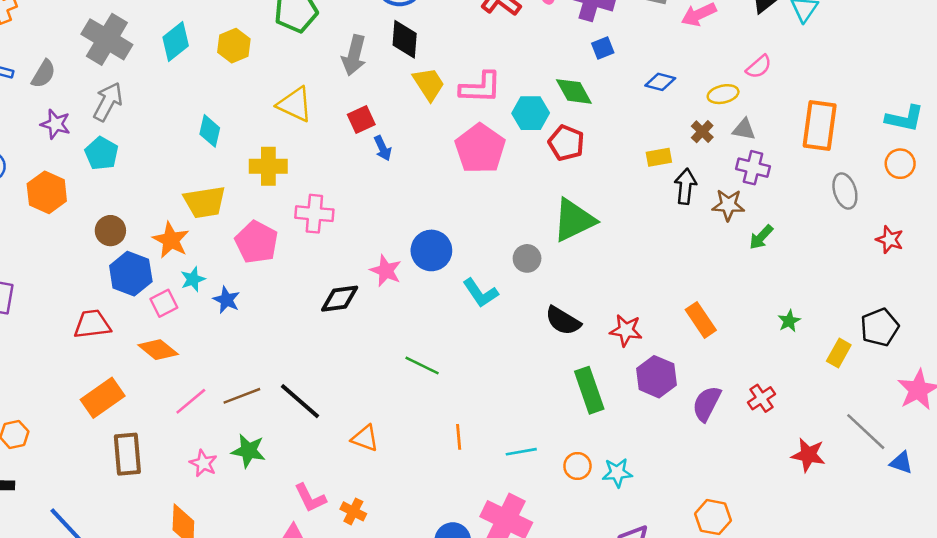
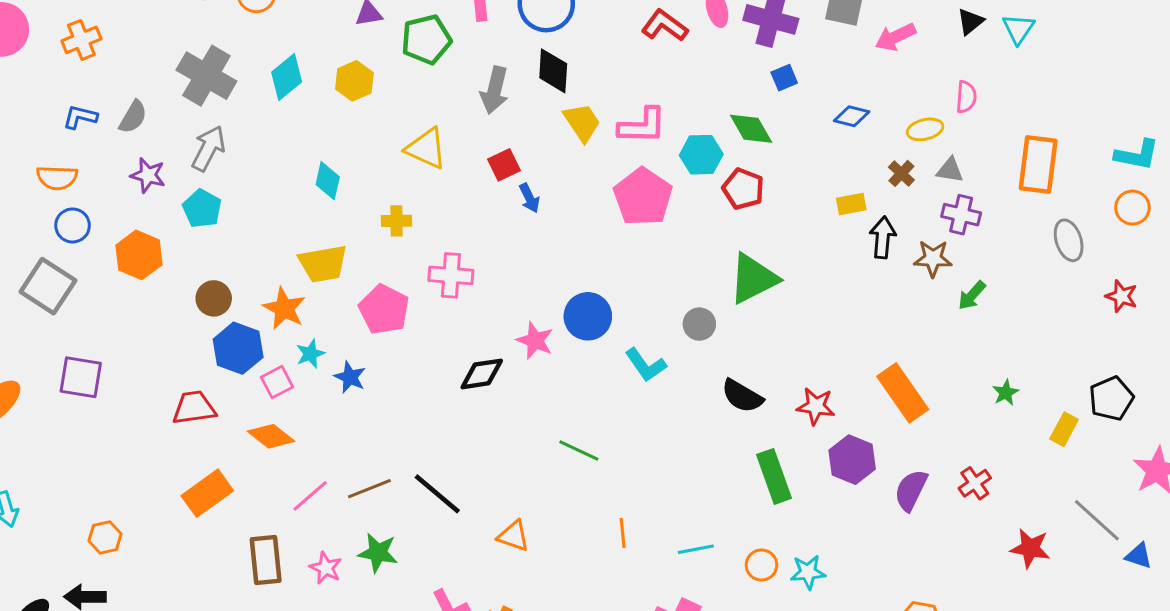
pink semicircle: (759, 67) -> (966, 97), turned -44
yellow cross: (268, 166) -> (397, 221), size x0.7
orange rectangle: (701, 320) -> (903, 393), size x1.4
brown rectangle: (127, 454) -> (266, 560), moved

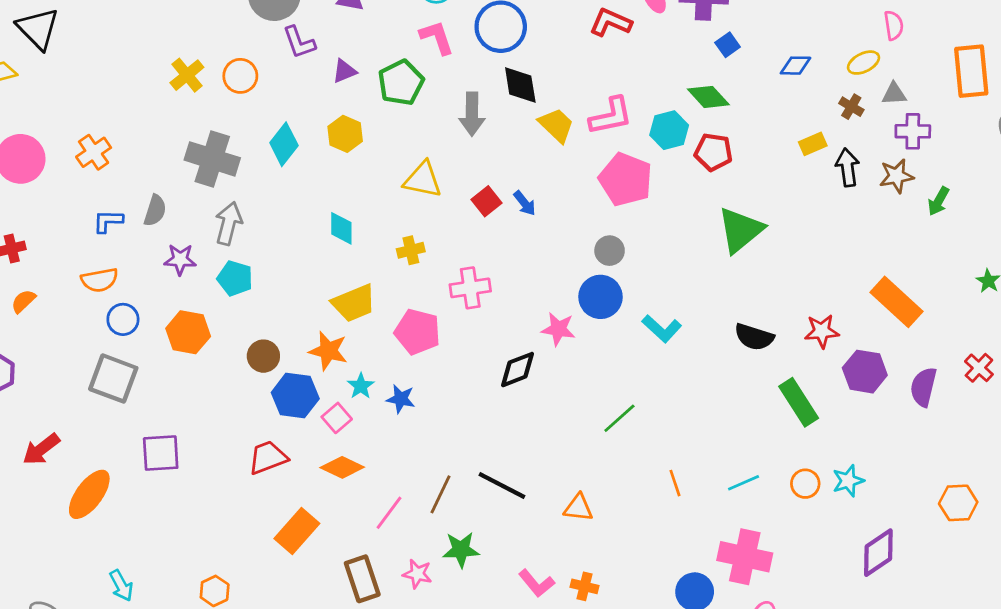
red square: (504, 165) -> (487, 201), moved
gray circle: (699, 324) -> (610, 251), moved
green line: (579, 450) -> (619, 418), turned -54
brown line: (369, 489) -> (440, 494), turned -30

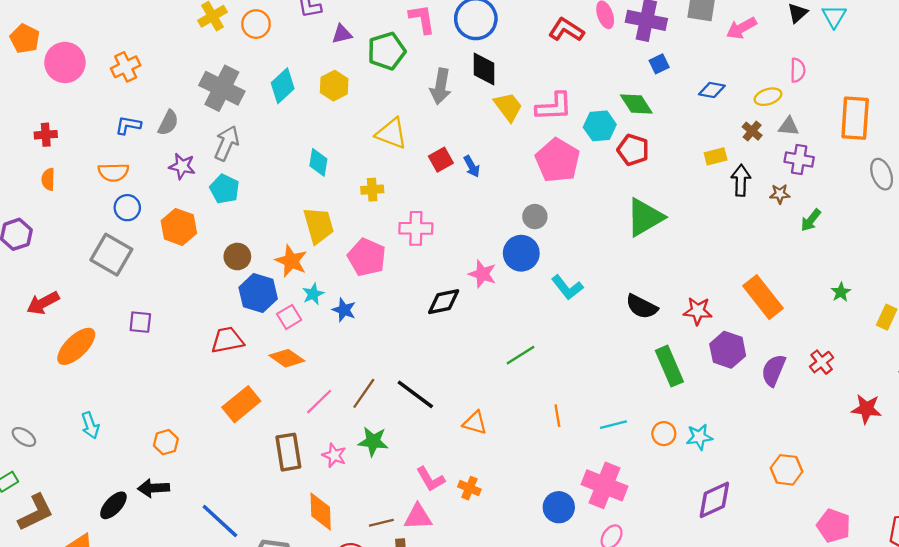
brown star: (896, 176) -> (780, 194), size x0.7
orange semicircle: (23, 301) -> (48, 179), turned -55
yellow trapezoid: (354, 303) -> (319, 225), turned -93
purple square: (161, 453) -> (140, 322), size x0.7

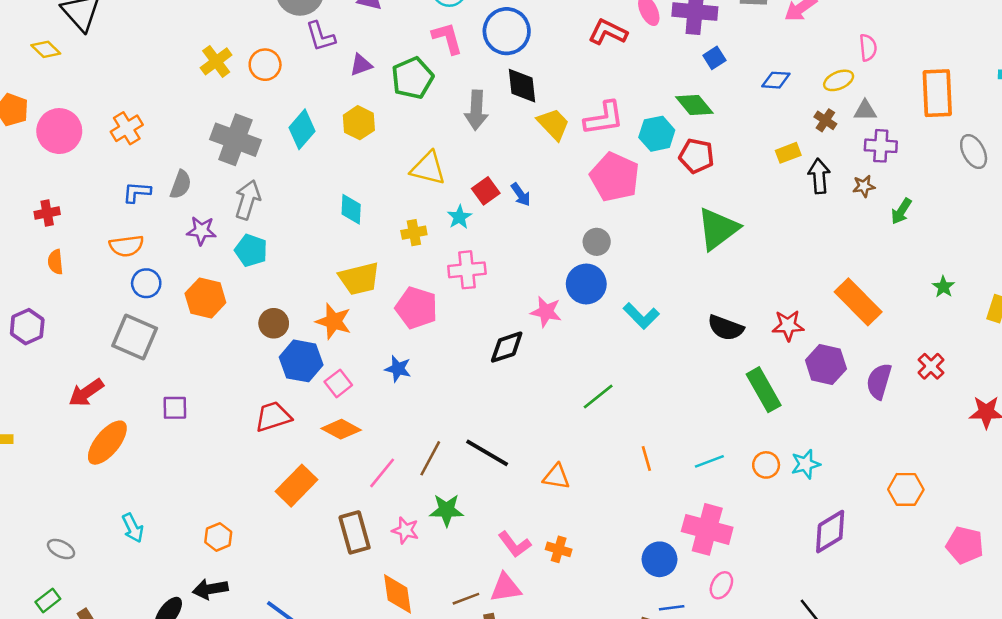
yellow trapezoid: (319, 225) -> (359, 279), turned 99
cyan star: (313, 294) -> (459, 217), moved
red arrow: (43, 303) -> (86, 393), moved

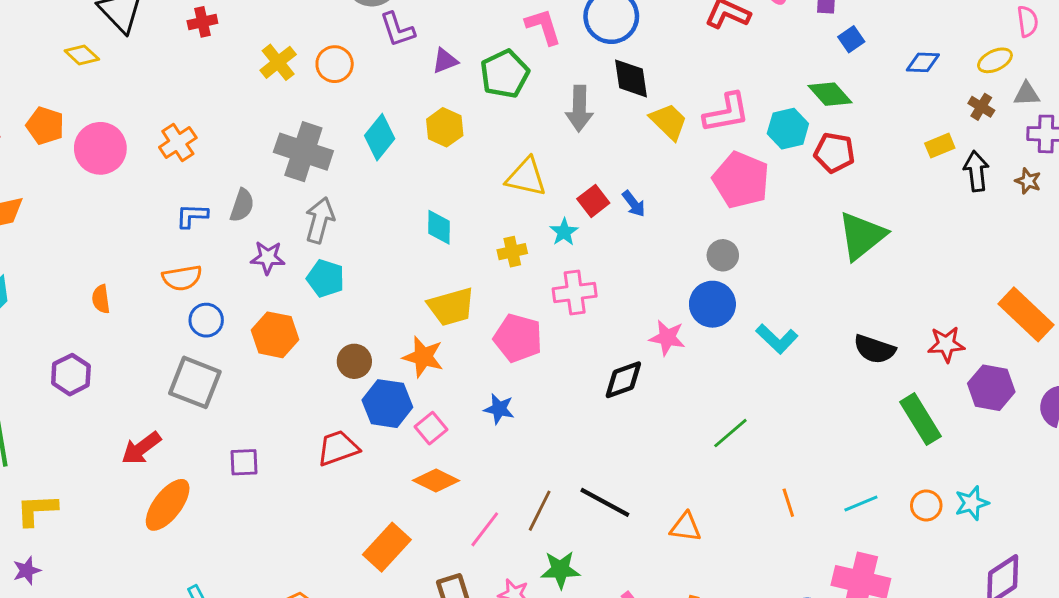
brown star: (864, 186) -> (1028, 181), turned 30
red cross: (47, 213) -> (202, 22), moved
red trapezoid: (273, 417) -> (338, 448), moved

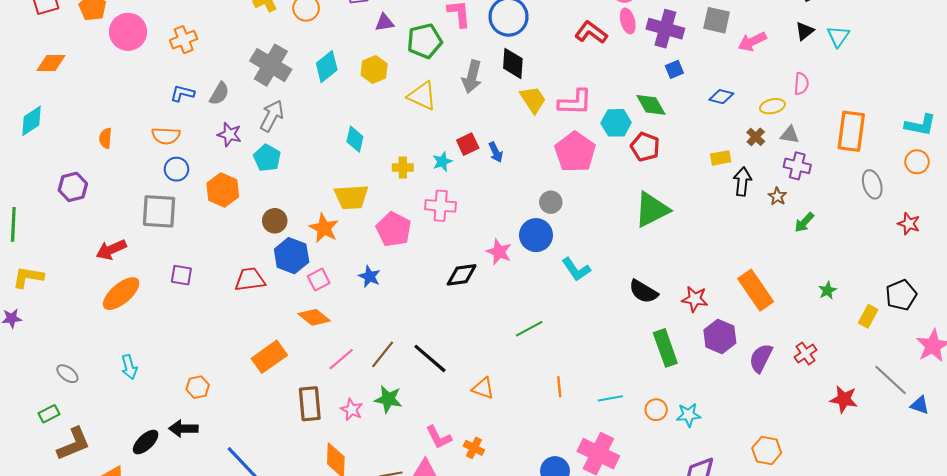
yellow triangle: (526, 177) -> (422, 96), moved
gray square: (195, 382) -> (159, 211), turned -30

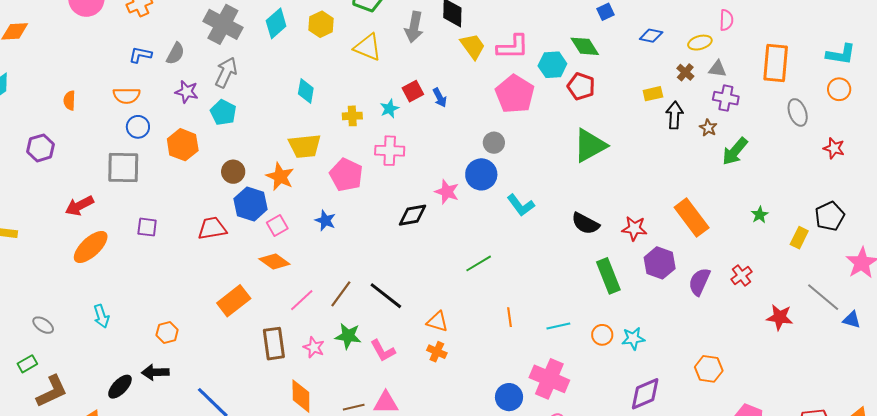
green arrow: (804, 222) -> (735, 151), size x1.4
pink L-shape: (439, 437) -> (383, 351), moved
orange cross: (474, 448) -> (437, 352), moved

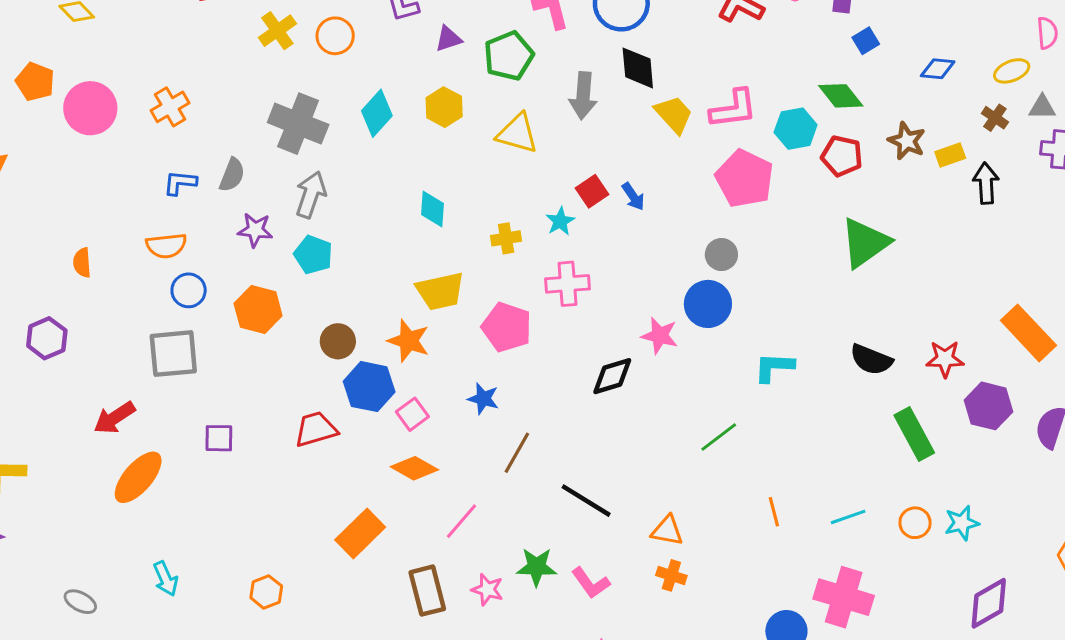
brown star: (708, 128) -> (907, 141), moved, size x1.4
cyan L-shape: (521, 205) -> (774, 367), moved, turned 136
brown line: (341, 294) -> (517, 453), moved

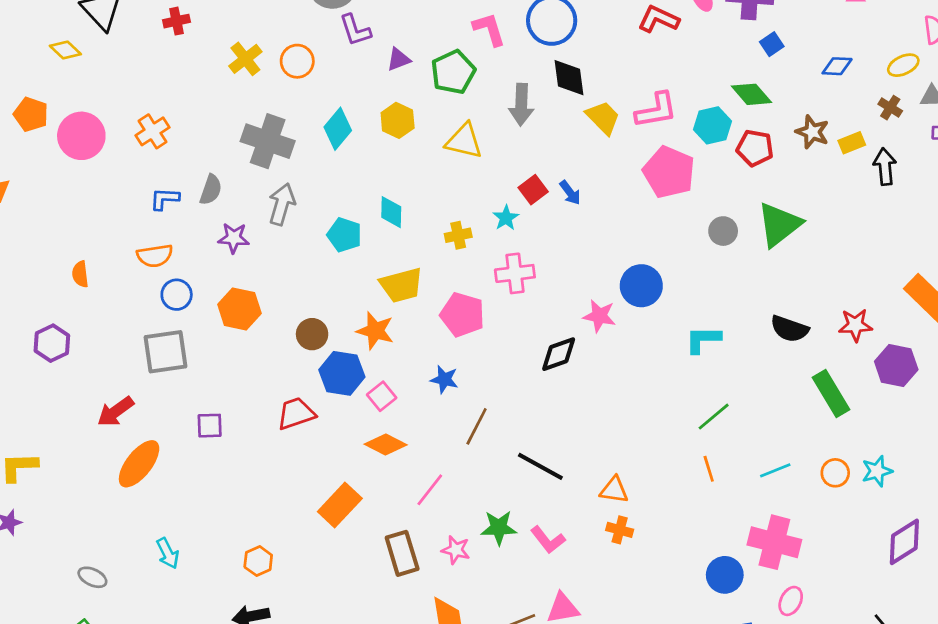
cyan pentagon: (313, 255) -> (344, 235), moved
gray circle: (721, 255) -> (723, 231), moved
green line: (719, 437) -> (714, 417), moved

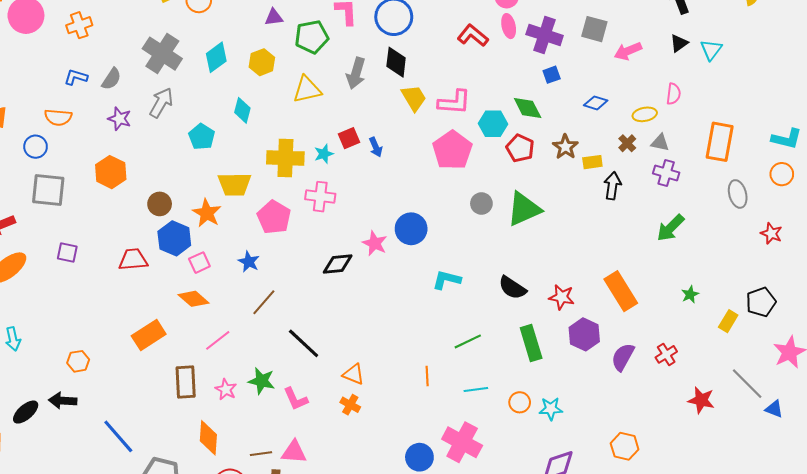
yellow triangle: (464, 141) -> (307, 90), turned -40
cyan diamond: (391, 212) -> (242, 110), moved
yellow cross: (458, 235) -> (285, 158), size x1.8
blue circle: (177, 295) -> (36, 147), moved
green line: (714, 417) -> (468, 341), moved

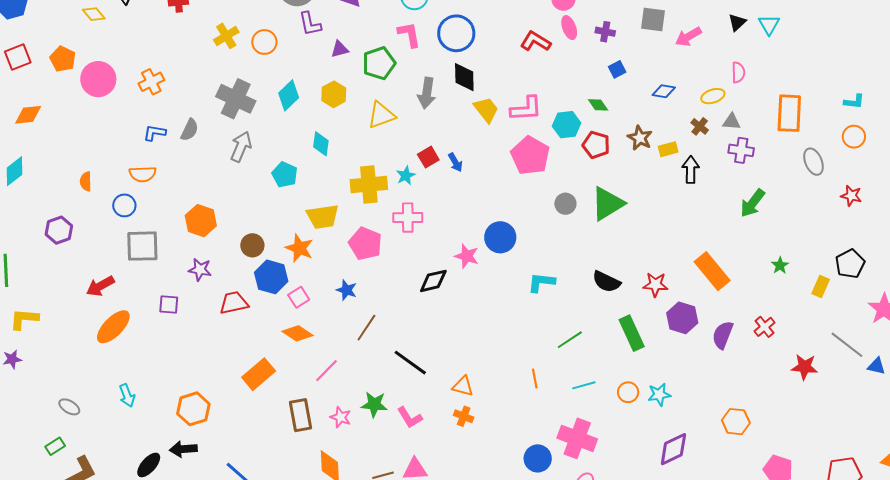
purple cross: (545, 35) -> (605, 32), size x0.6
green diamond: (528, 108) -> (598, 105), size x0.7
purple star: (119, 119) -> (200, 270), moved
cyan L-shape: (787, 139) -> (854, 102), size x0.7
orange hexagon: (78, 361) -> (193, 409), size x1.5

